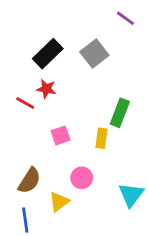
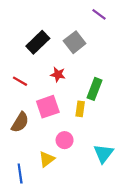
red star: (46, 89) -> (58, 74), moved
pink square: (60, 135) -> (48, 107), size x1.5
brown semicircle: (29, 181) -> (20, 122), moved

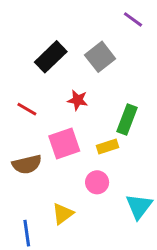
yellow rectangle: (80, 109) -> (108, 146), turned 64
brown semicircle: (20, 122) -> (27, 164), turned 45
pink circle: (65, 140) -> (97, 182), moved

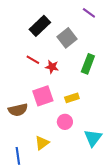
black rectangle: (51, 57) -> (40, 26), moved
red line: (27, 109) -> (33, 60), moved
green rectangle: (127, 120) -> (88, 64), moved

